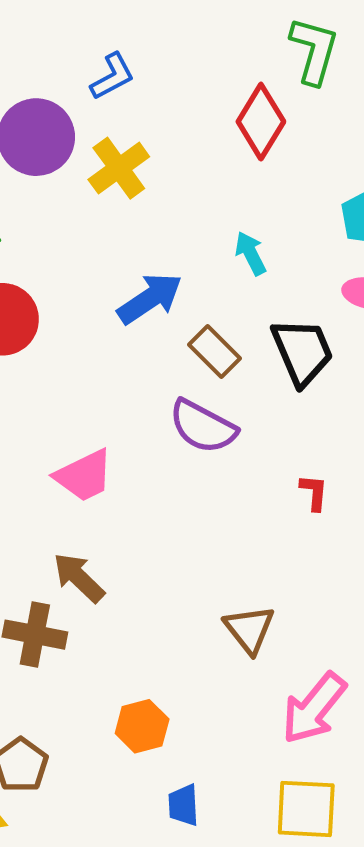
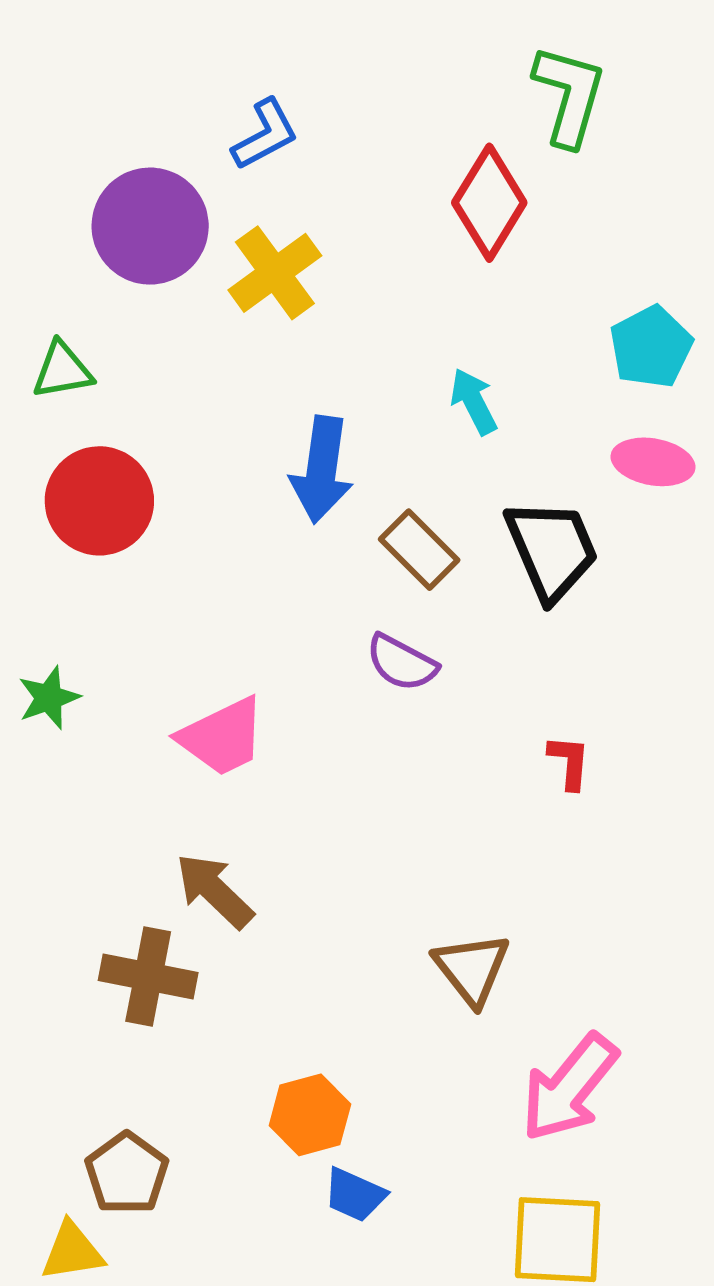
blue arrow: (150, 299) -> (322, 470), turned 132
purple semicircle: (203, 426) -> (402, 663), size x0.7
blue trapezoid: (183, 805) -> (355, 1195), moved, turned -63

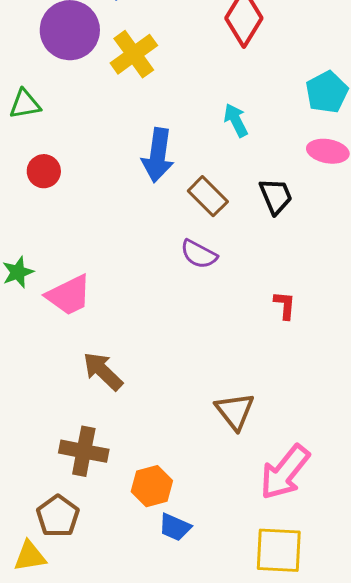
red circle: (99, 501) -> (44, 171), size x0.6
black trapezoid: (552, 550) -> (276, 196), size x0.7
pink trapezoid: (222, 737) -> (69, 295), moved
brown cross: (148, 976) -> (84, 451), moved

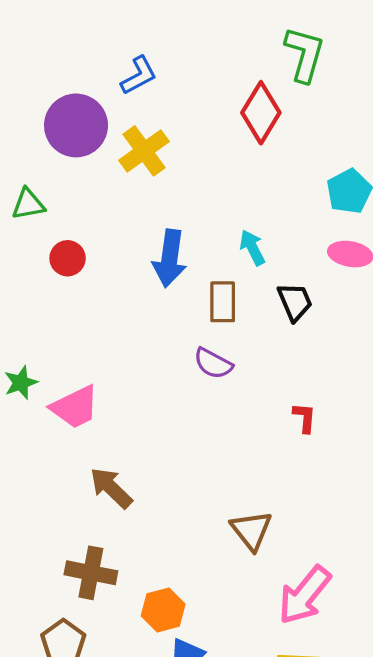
cyan arrow: (236, 120) -> (252, 248), moved
red circle: (44, 171) -> (68, 258), moved
brown rectangle: (208, 196) -> (223, 302), turned 45

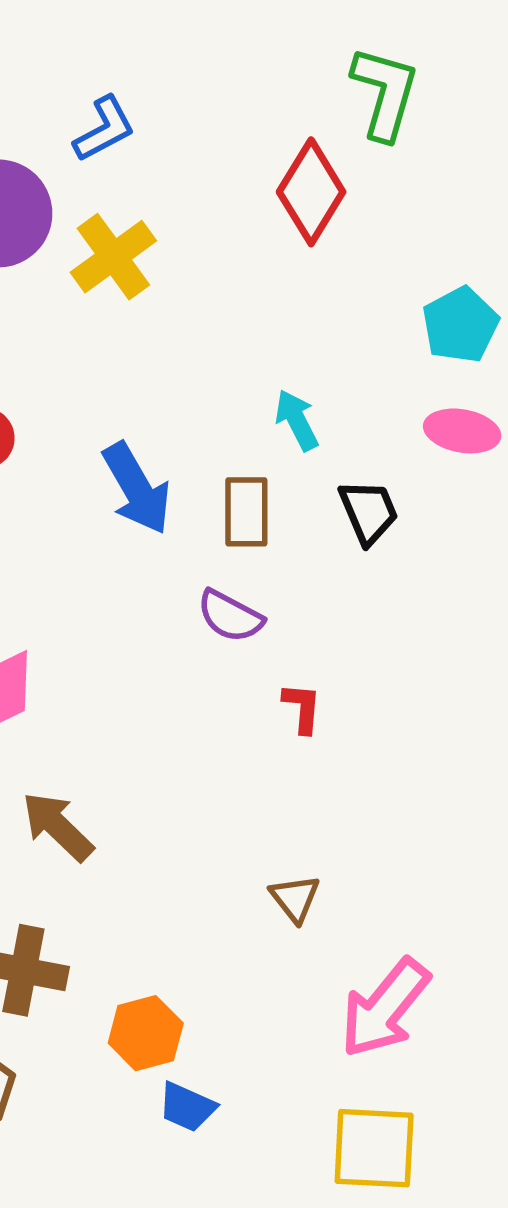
blue arrow: (170, 258) -> (137, 488), moved, turned -38
red L-shape: (304, 418) -> (302, 708), moved
brown triangle: (251, 530) -> (295, 898), size x0.7

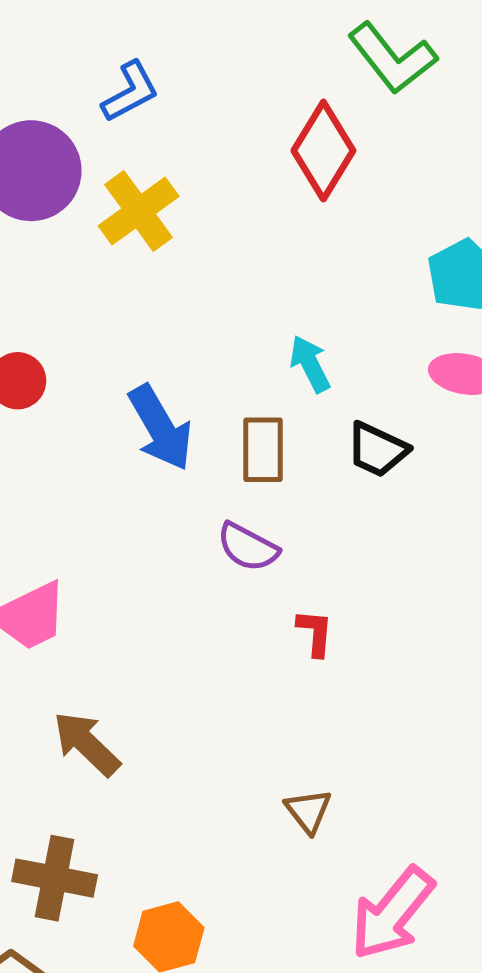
green L-shape: (385, 93) -> (392, 58), turned 126
black trapezoid: (369, 512) -> (377, 450), turned 138

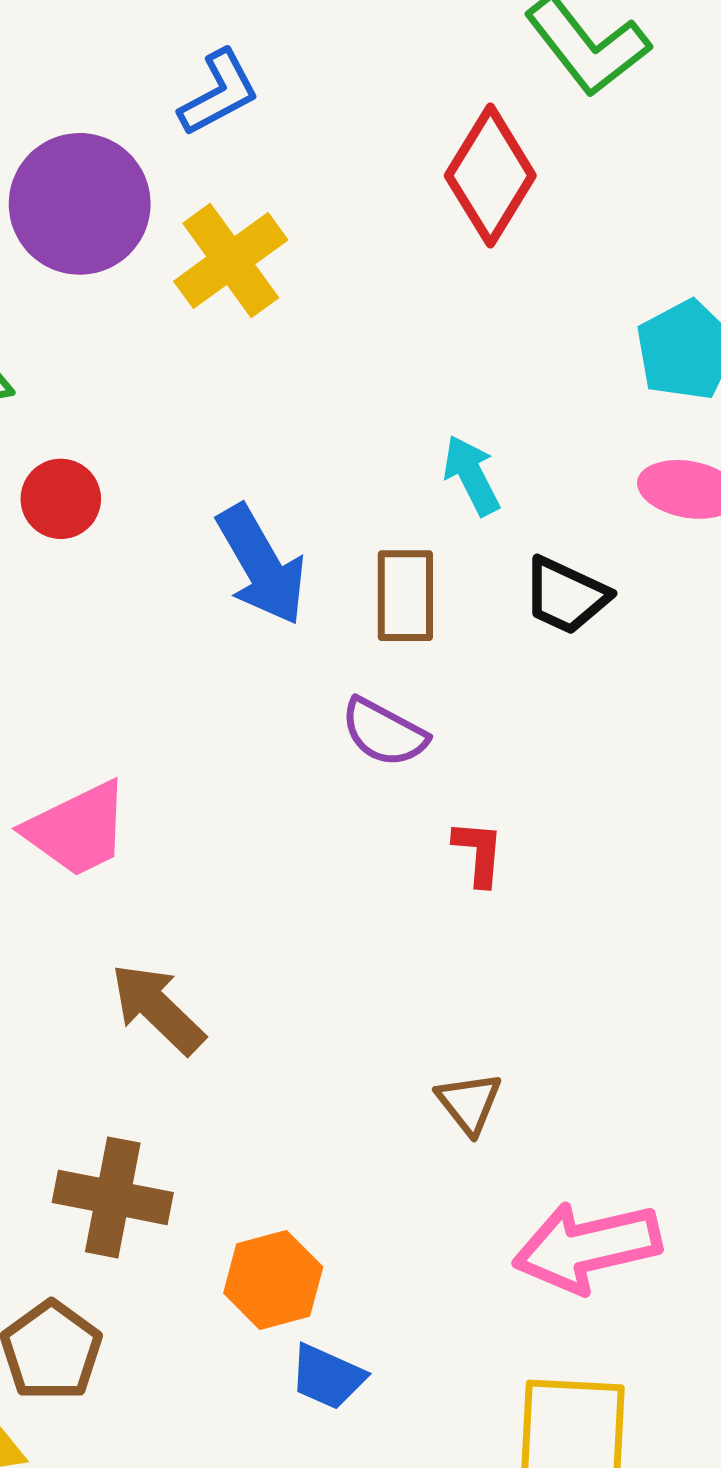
pink arrow: (392, 913) -> (587, 1247), turned 38

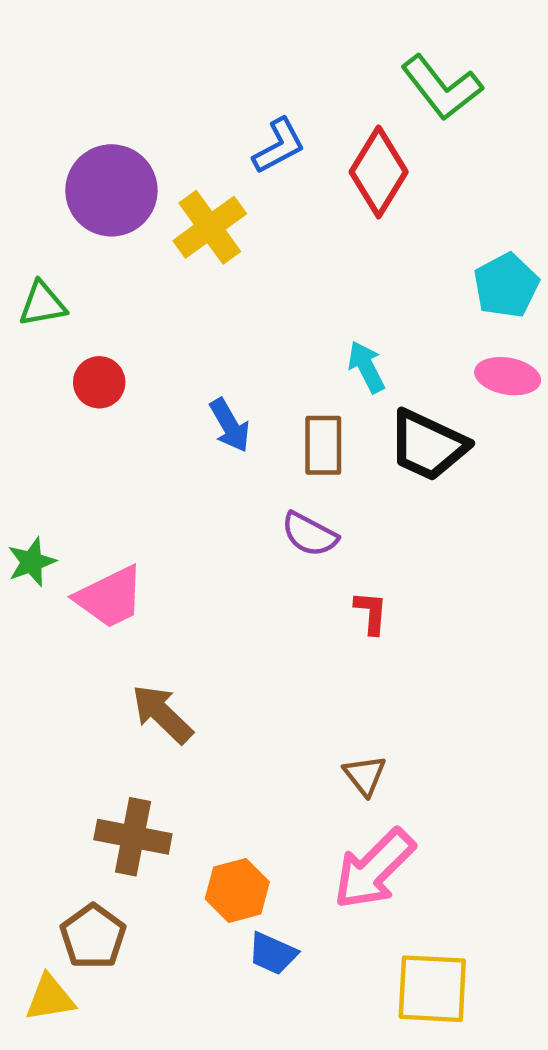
blue L-shape: (219, 93) -> (279, 146), moved
blue arrow: (261, 565) -> (230, 425), size x0.7
black trapezoid: (566, 596) -> (428, 445), size x1.4
pink arrow: (587, 1247) -> (374, 869), moved, turned -32

